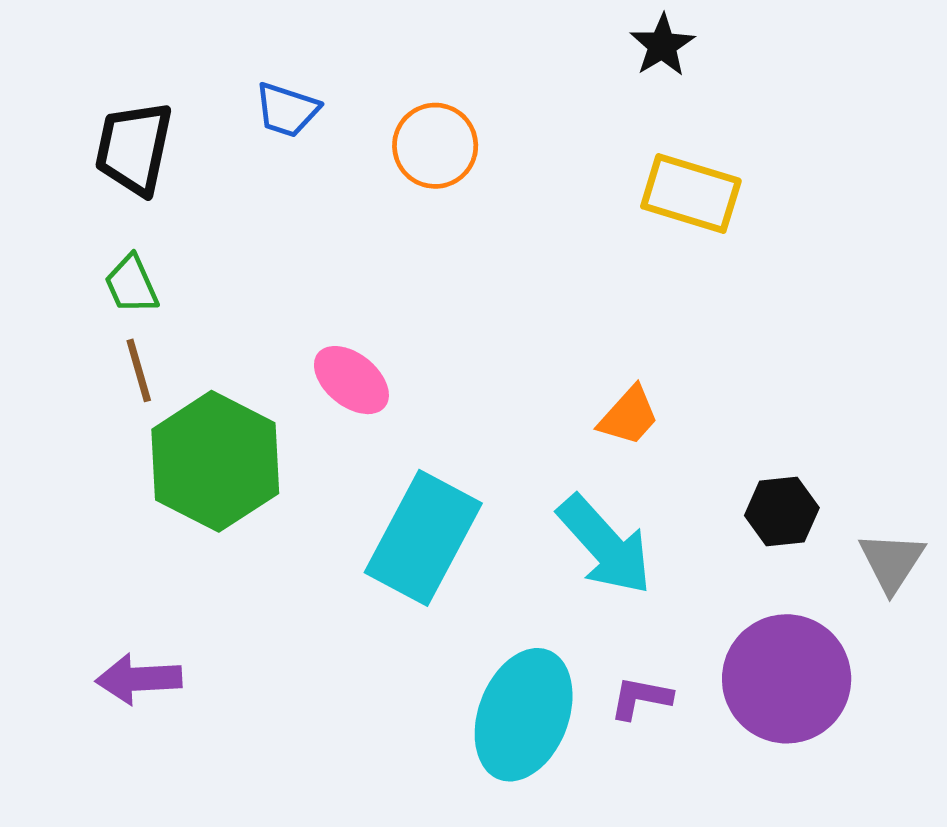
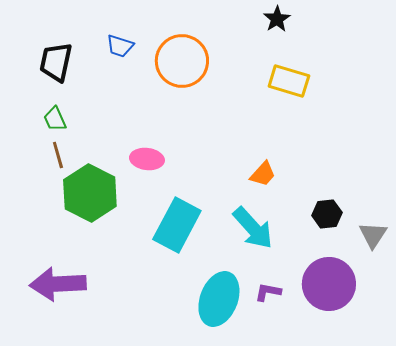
orange circle: (435, 146) -> (182, 61), size x1.5
pink ellipse: (351, 380) -> (147, 159), turned -32
purple arrow: (139, 679) -> (58, 284), size x1.6

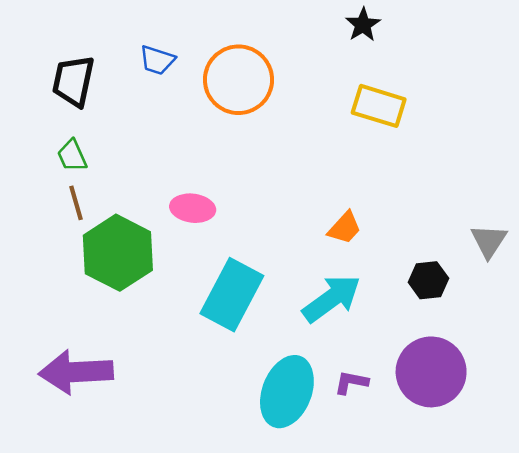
cyan arrow: (253, 228) -> (332, 299), turned -84
gray triangle: (373, 235) -> (489, 241), moved

